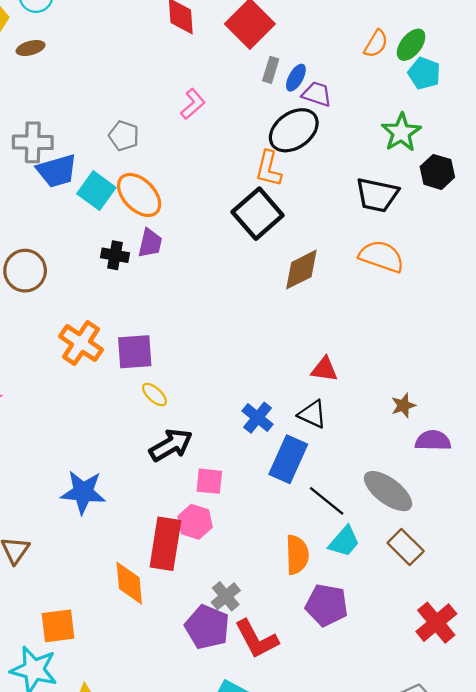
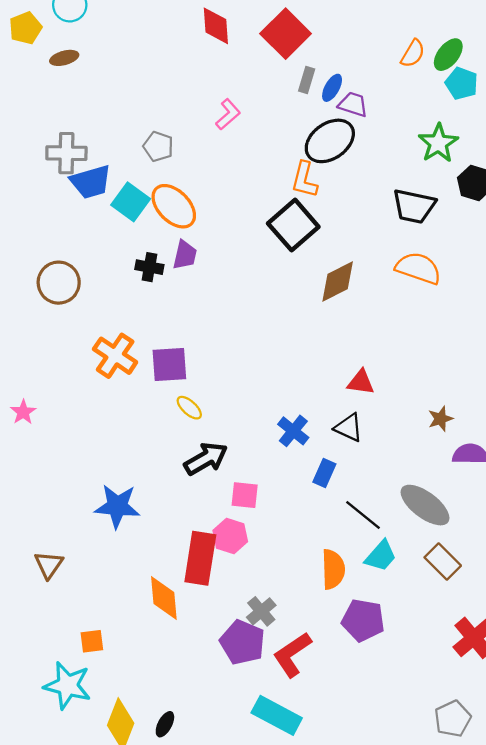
blue rectangle: (288, 459) -> (324, 473), size x0.6
orange square: (58, 626) -> (92, 641), size x0.7
red L-shape: (256, 639) -> (292, 654), turned 84

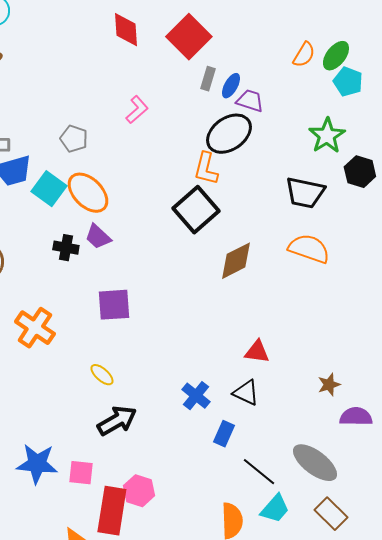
purple trapezoid: (185, 255) -> (98, 237), turned 120
purple square: (169, 364) -> (114, 305), moved
pink square: (245, 495) -> (81, 473), moved

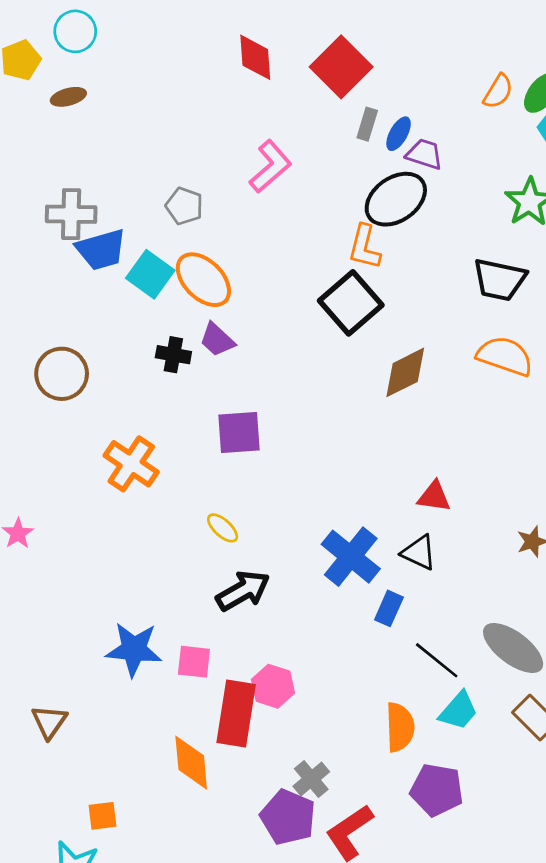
pink L-shape: (137, 110) -> (270, 166), size x1.4
blue cross: (196, 396) -> (351, 557), size x1.5

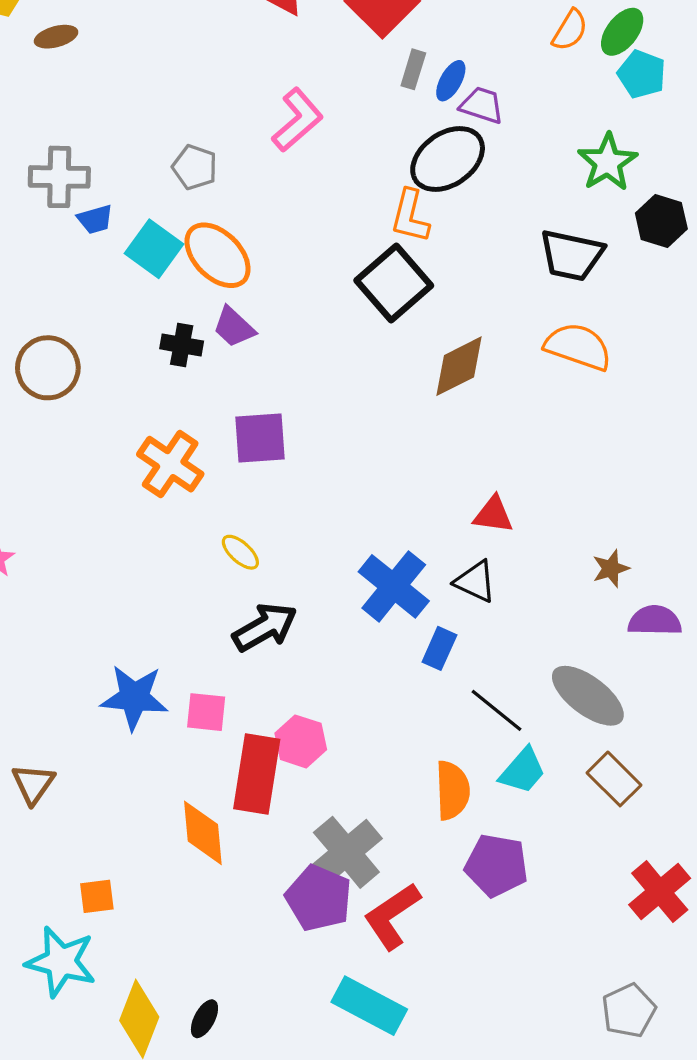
blue trapezoid: (101, 250) -> (95, 219), size x0.6
orange cross: (131, 464) -> (170, 464), moved
gray cross: (311, 779) -> (346, 852), size x1.6

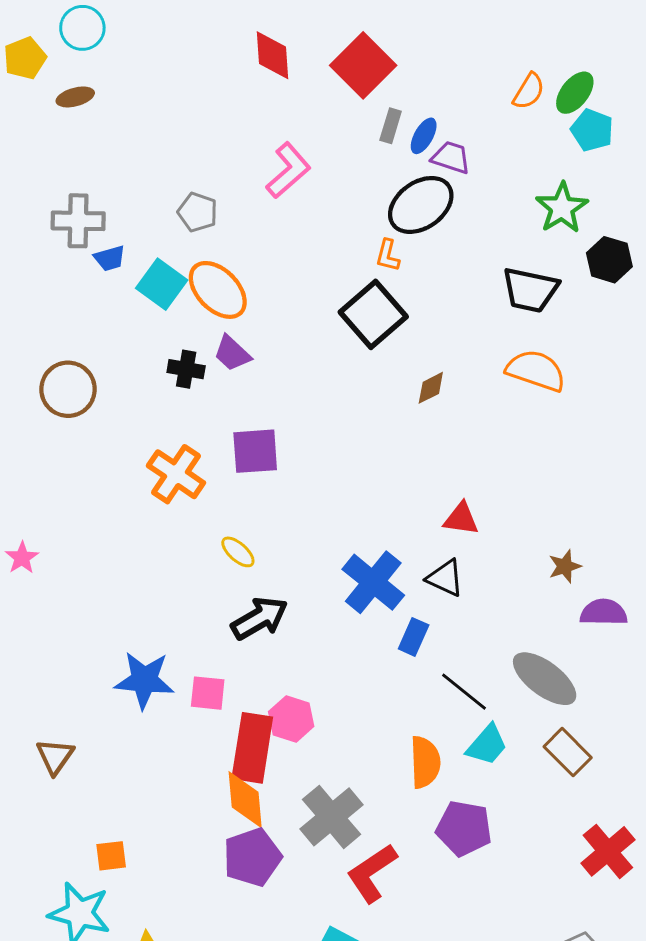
orange L-shape: (410, 216) -> (388, 255), size x0.7
brown diamond: (459, 366) -> (431, 388), size x0.6
orange diamond: (203, 833) -> (245, 800), moved
purple pentagon: (319, 898) -> (252, 857), moved, turned 30

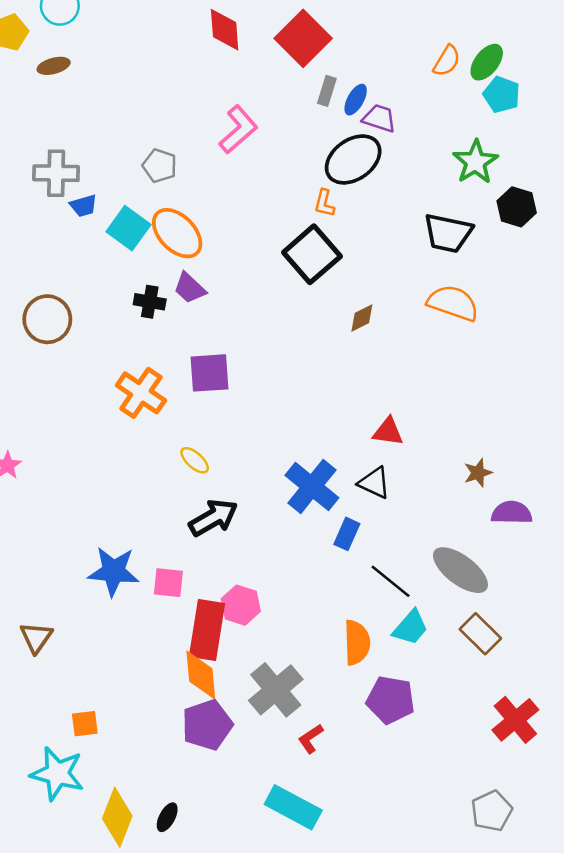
red L-shape: (372, 873) -> (311, 739), size x0.6

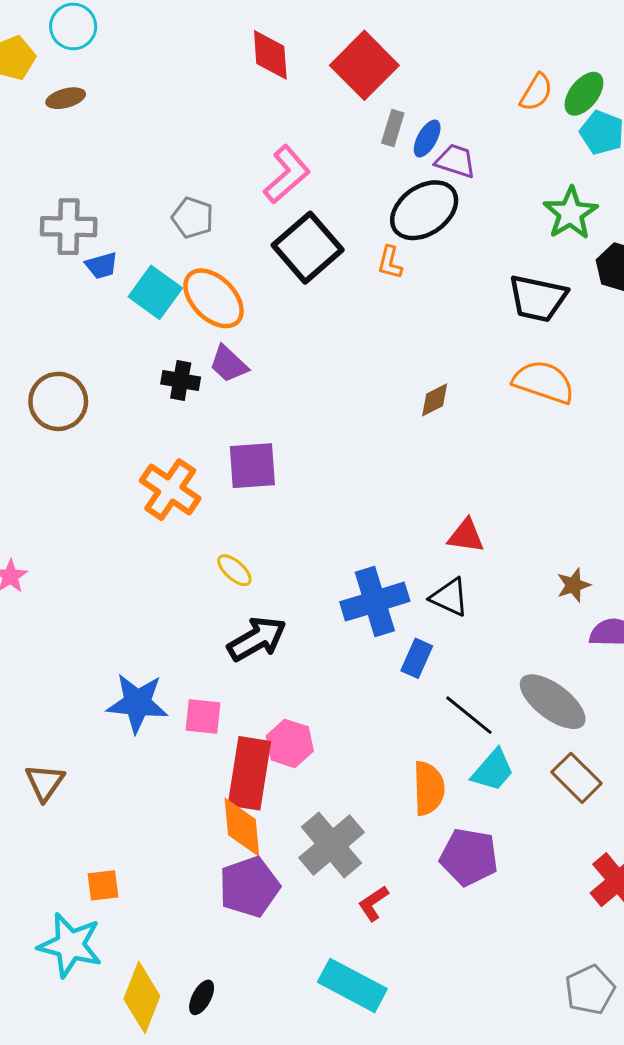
black square: (312, 254) -> (308, 248), moved
blue cross: (312, 486) -> (375, 602), turned 34

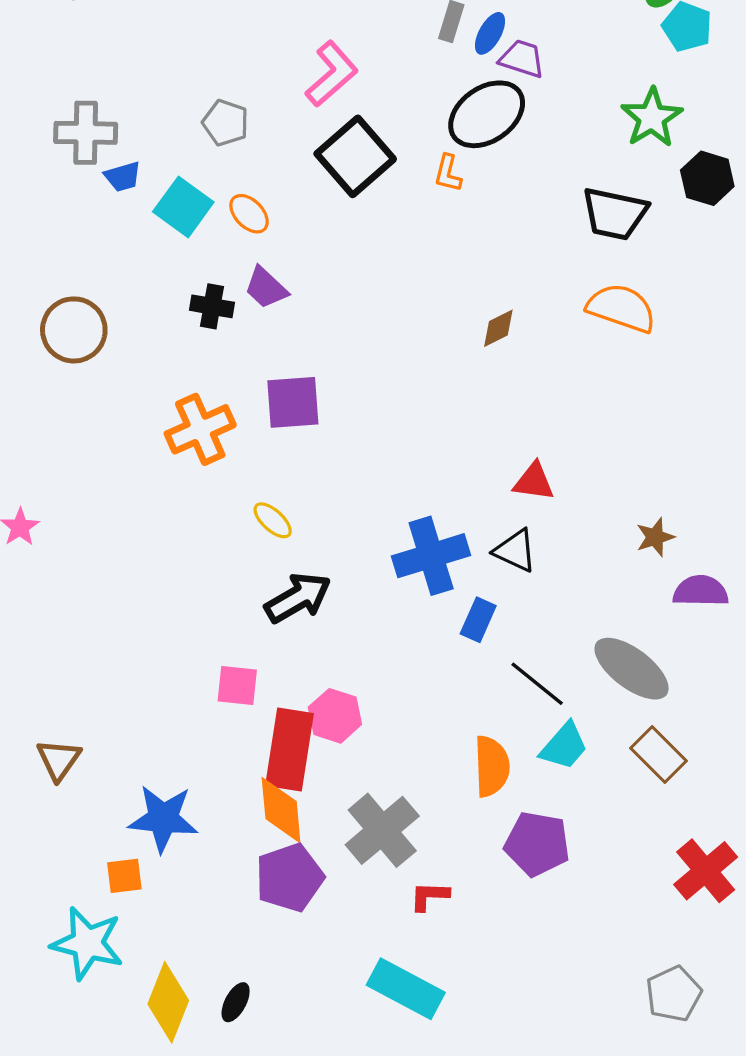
orange ellipse: (214, 298) -> (249, 214), size x0.6
orange cross: (170, 490) -> (200, 429), turned 32
blue star: (137, 703) -> (163, 819), moved
red L-shape: (373, 903) -> (429, 896), turned 36

